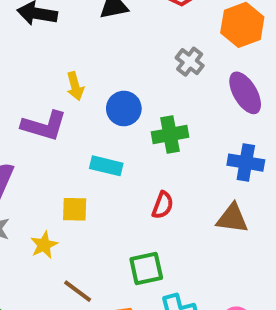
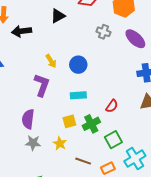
purple L-shape: (44, 126) -> (42, 85), turned -70
green cross: (170, 135) -> (91, 124), moved
red semicircle: (163, 205) -> (112, 106), turned 32

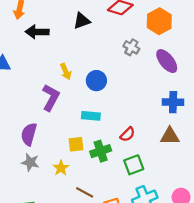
green square: (113, 140) -> (134, 165), moved

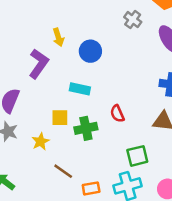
red semicircle: (128, 134) -> (117, 114), turned 105
green square: (134, 165) -> (137, 156), moved

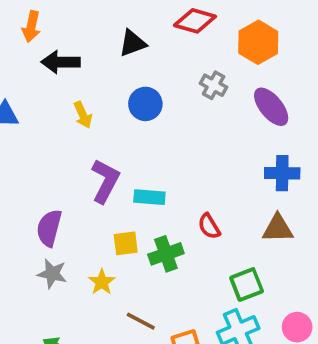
yellow arrow: (58, 37) -> (83, 115), moved
blue circle: (90, 51) -> (145, 104), moved
purple L-shape: (39, 64) -> (105, 181), moved

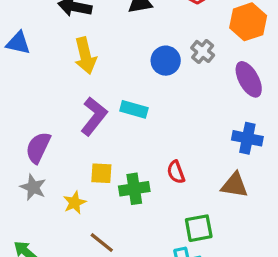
blue circle: (145, 104) -> (166, 61), moved
yellow arrow: (83, 115) -> (85, 56), size x1.5
cyan rectangle: (149, 197) -> (134, 109), moved

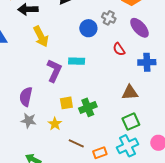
red semicircle: (176, 172) -> (119, 49), moved
brown triangle: (235, 185) -> (130, 93), moved

